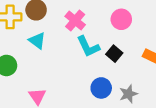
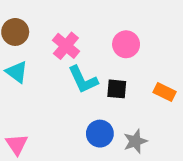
black square: (114, 54) -> (117, 89), turned -35

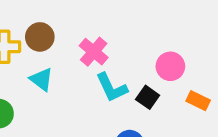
pink circle: (126, 44) -> (170, 66), moved
black square: (117, 89) -> (148, 97), turned 30

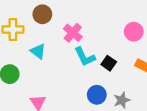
brown circle: (40, 37) -> (42, 14), moved
pink circle: (170, 66) -> (134, 32), moved

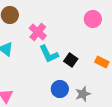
pink circle: (134, 32) -> (93, 19), moved

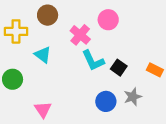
pink circle: (93, 19) -> (108, 20), moved
gray star: (83, 94) -> (133, 97), moved

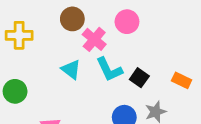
brown circle: (48, 15) -> (72, 19), moved
cyan triangle: (43, 55) -> (71, 69), moved

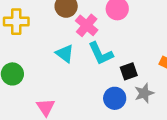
black square: (139, 78) -> (129, 71), moved, turned 36

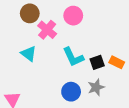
cyan L-shape: (101, 54) -> (73, 57), moved
black square: (129, 71) -> (97, 62), moved

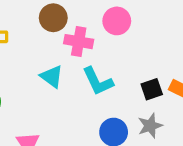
pink cross: (47, 30) -> (79, 42), turned -30
cyan L-shape: (73, 57) -> (98, 81), moved

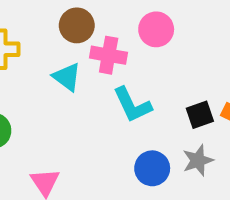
cyan triangle: (52, 76) -> (67, 77), moved

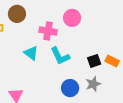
brown circle: (77, 25) -> (17, 14), moved
cyan triangle: (67, 77) -> (31, 53), moved

